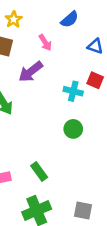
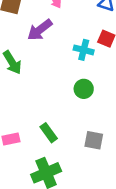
gray square: (83, 211) -> (94, 140), moved

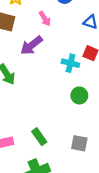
green circle: (84, 89) -> (79, 95), moved

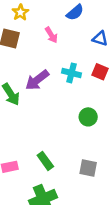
purple arrow: (31, 45) -> (37, 80), moved
cyan cross: (70, 63) -> (72, 73), moved

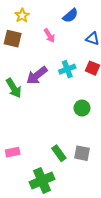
cyan cross: (72, 73) -> (67, 69), turned -35
green rectangle: (45, 161) -> (59, 153), moved

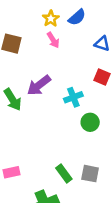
yellow star: (22, 16) -> (51, 19), moved
cyan cross: (67, 69) -> (73, 97), moved

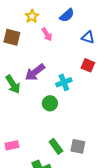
yellow star: (51, 19) -> (32, 16), moved
green circle: (90, 122) -> (50, 103), moved

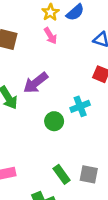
yellow star: (32, 16) -> (50, 12), moved
cyan cross: (64, 82) -> (80, 106), moved

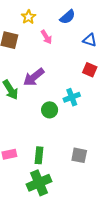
yellow star: (50, 12) -> (28, 17), moved
green rectangle: (62, 174) -> (39, 155), moved, turned 42

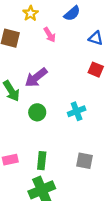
cyan cross: (72, 97) -> (77, 111), moved
green circle: (50, 110) -> (37, 112), moved

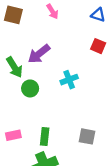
cyan cross: (77, 111) -> (69, 80), moved
green circle: (37, 112) -> (30, 88), moved

